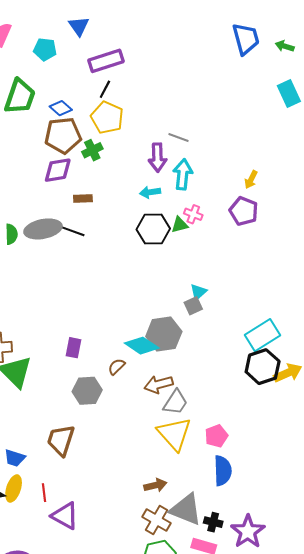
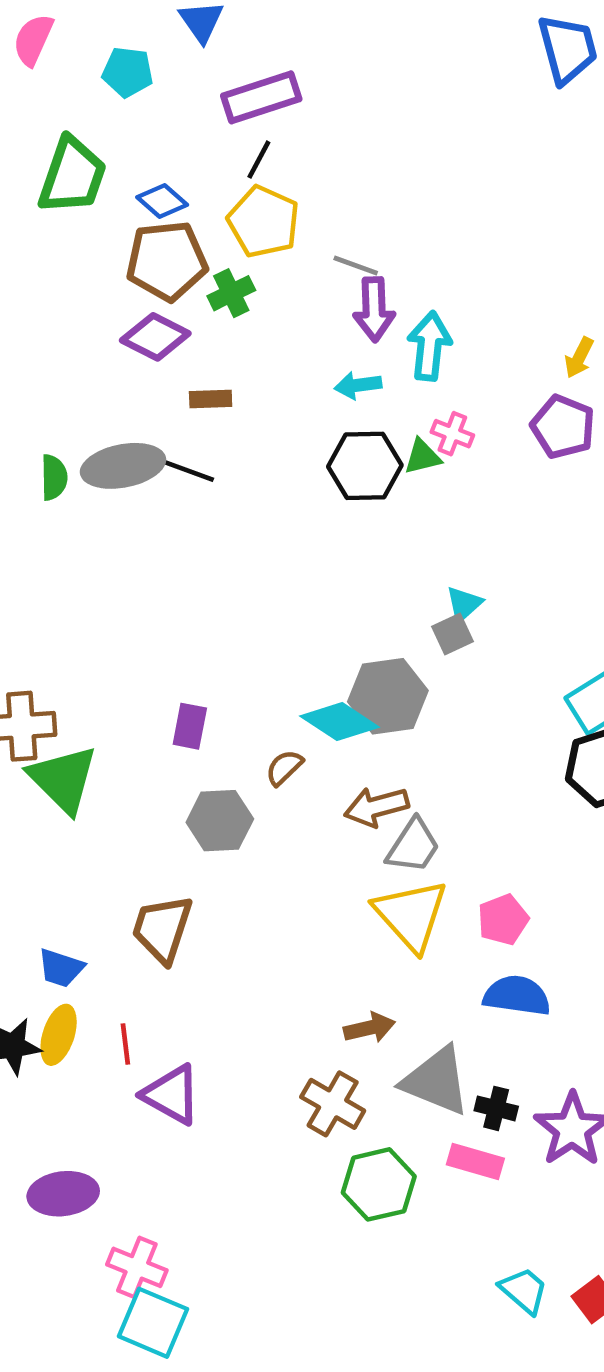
gray line: (179, 138) -> (356, 266), moved
purple diamond: (58, 170) -> (155, 337), turned 36
blue semicircle: (223, 471) -> (517, 996), turned -80
brown cross: (156, 520) -> (333, 1104), moved

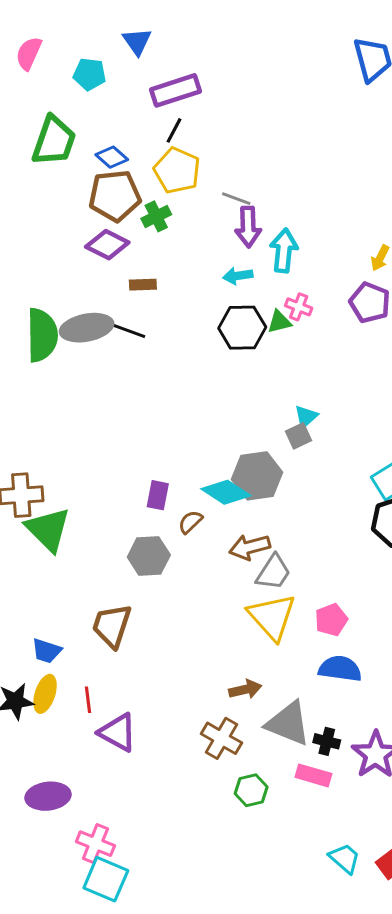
green semicircle: (54, 477) -> (42, 335), size x1.8
purple rectangle: (190, 726) -> (158, 495), moved
green hexagon: (379, 1184) -> (251, 790), size x0.7

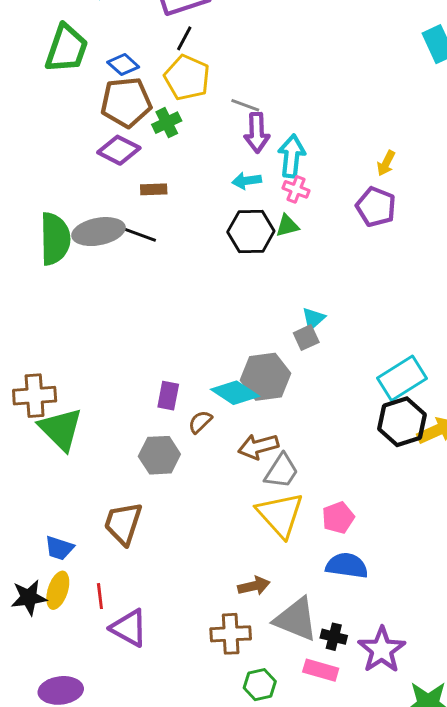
pink cross: (299, 307) -> (296, 189), moved
brown cross: (221, 738) -> (231, 634), turned -33

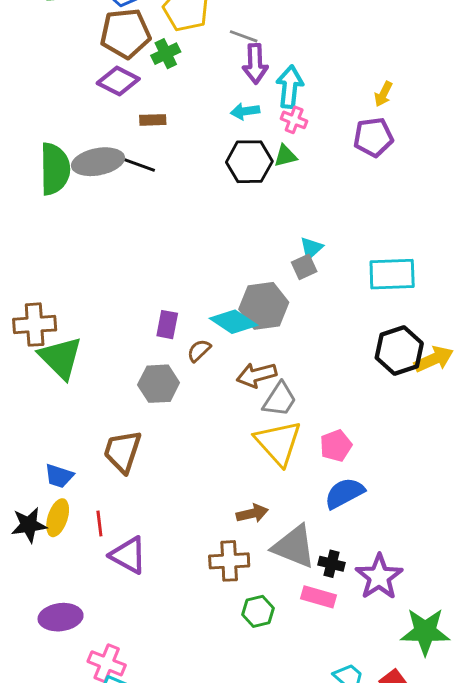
purple pentagon: (376, 207) -> (373, 137), turned -30
cyan rectangle: (402, 378) -> (392, 274), moved, turned 30
blue semicircle: (347, 566) -> (344, 493), turned -36

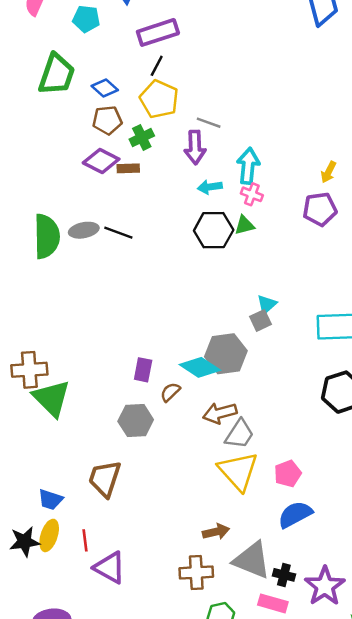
brown pentagon: (125, 33) -> (107, 120), size x0.7
purple arrow: (255, 64) -> (195, 147), moved
brown rectangle: (153, 120) -> (128, 168), moved
gray ellipse: (98, 162) -> (84, 230), size x0.7

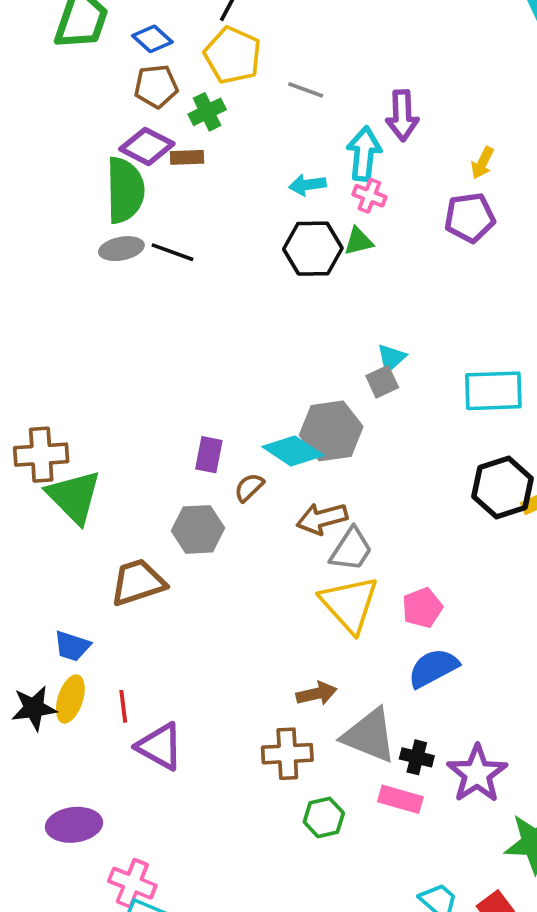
purple arrow: (195, 147) -> (402, 115), moved
green semicircle: (47, 236) -> (125, 190), moved
brown trapezoid: (105, 479) -> (138, 582), moved, turned 54

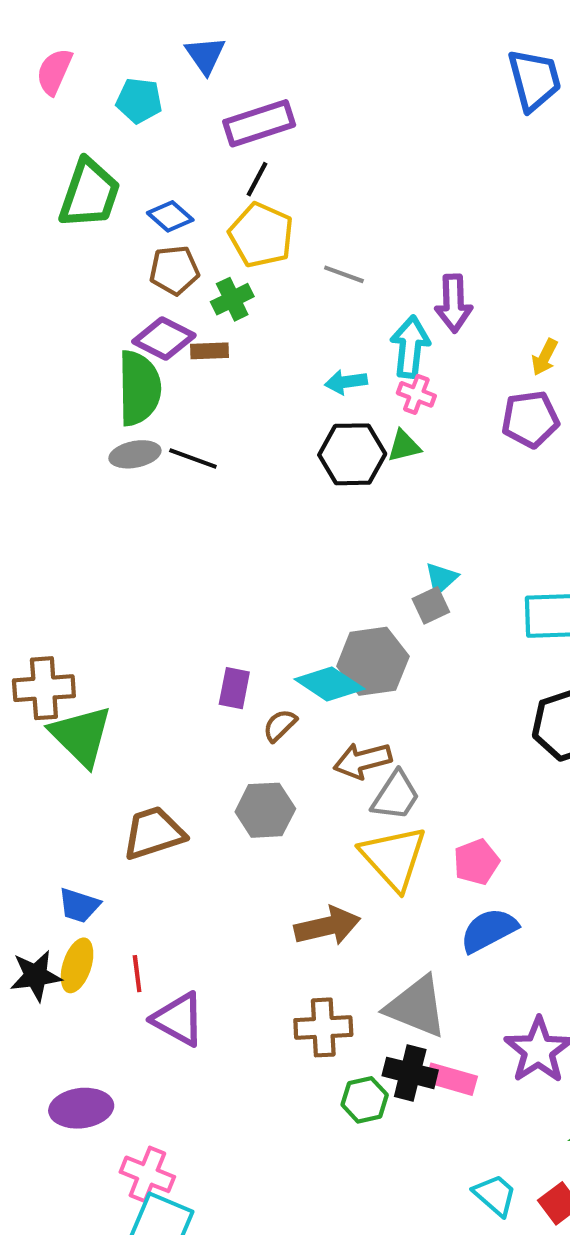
gray hexagon: (198, 529) -> (265, 810), moved
brown arrow: (317, 694) -> (327, 926), moved, size x1.4
black cross: (417, 757) -> (410, 1073), moved, size x1.4

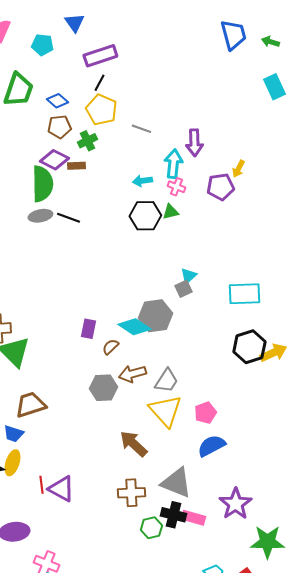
purple pentagon: (530, 419) -> (220, 187), moved
brown arrow: (363, 761) -> (132, 374), moved
brown trapezoid: (154, 833) -> (30, 405), moved
brown arrow: (327, 926) -> (133, 444), turned -124
red line: (137, 974) -> (41, 485), moved

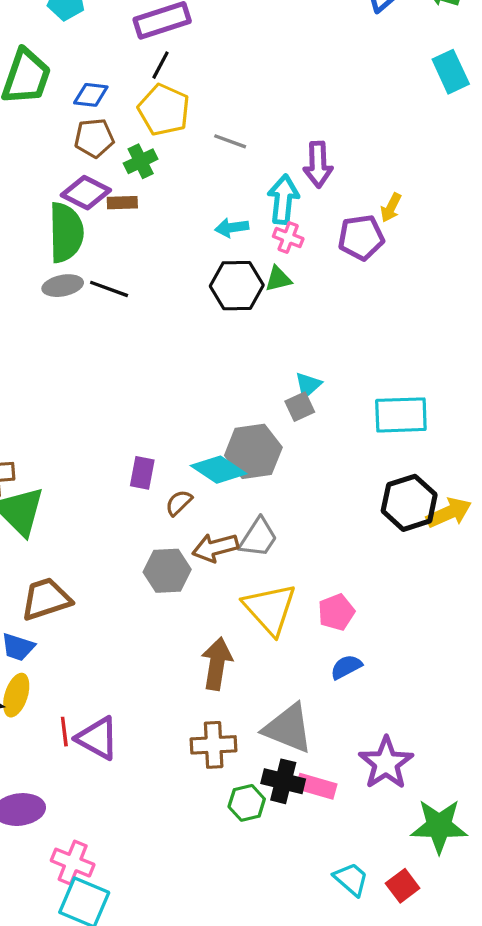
blue diamond: (57, 101) -> (91, 95), turned -35
gray trapezoid: (166, 381) -> (258, 538), moved
brown arrow: (133, 444) -> (217, 664), turned 56
blue semicircle: (211, 446) -> (346, 667), size x0.7

